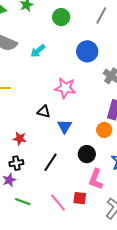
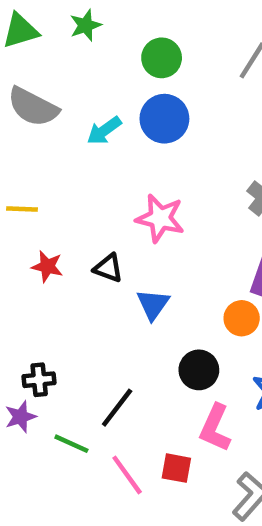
blue circle: (87, 51) -> (164, 119), moved
red star: (20, 139) -> (47, 266), moved
black line: (50, 162) -> (117, 408), moved
green line: (23, 202) -> (71, 444), moved

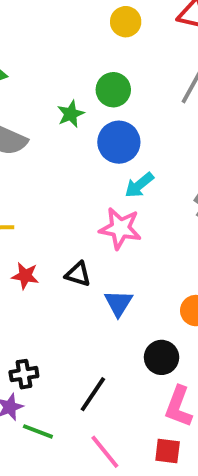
green star: (86, 25) -> (71, 114), moved
cyan arrow: (104, 131) -> (139, 185), moved
green line: (71, 444) -> (38, 431), moved
red square: (176, 468) -> (168, 451), moved

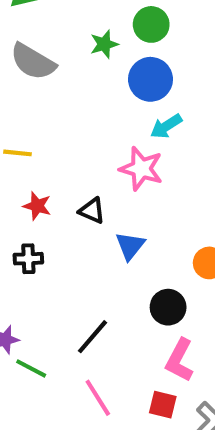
black cross: (24, 374) -> (28, 259), moved

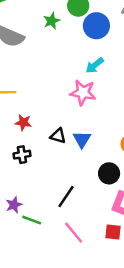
blue circle: (150, 79) -> (96, 26), moved
black triangle: (92, 211) -> (58, 136), moved

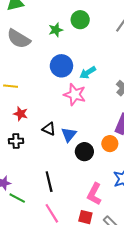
blue circle: (96, 26) -> (61, 66), moved
black circle: (109, 173) -> (84, 152), moved
black line: (66, 197) -> (49, 182), turned -54

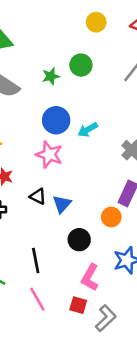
pink star: (75, 95) -> (49, 155), moved
black circle: (84, 152) -> (79, 240), moved

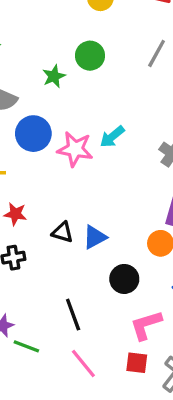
blue circle: (56, 120) -> (33, 134), moved
pink star: (49, 155) -> (75, 149), moved
blue triangle: (62, 204) -> (95, 237), turned 30
pink L-shape: (90, 278) -> (146, 325), turned 52

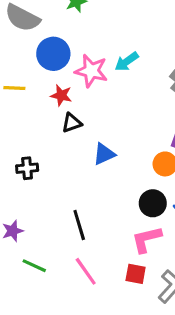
red star: (15, 214) -> (61, 95), moved
black triangle: (62, 232) -> (72, 123), moved, turned -40
black circle: (124, 279) -> (153, 203), moved
green line: (26, 346) -> (34, 266), moved

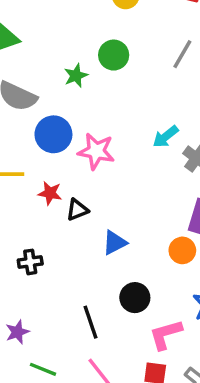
cyan arrow: (127, 62) -> (166, 137), moved
red star: (61, 95) -> (50, 193), moved
black circle: (153, 203) -> (135, 298), moved

